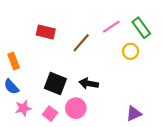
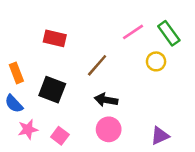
brown line: (81, 43) -> (97, 65), moved
black square: (55, 84) -> (52, 90), moved
pink circle: (76, 108) -> (109, 129), moved

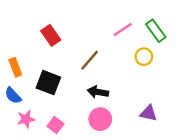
red rectangle: (55, 38) -> (51, 35), turned 42
purple triangle: (160, 136) -> (149, 113), moved, turned 36

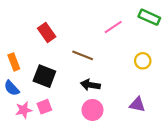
green rectangle: (156, 31) -> (149, 17), moved, turned -30
yellow circle: (144, 57) -> (143, 61), moved
brown line: (90, 60) -> (83, 55), turned 70
pink square: (55, 125) -> (44, 107), moved, turned 32

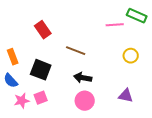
pink line: (113, 27) -> (115, 25), moved, turned 30

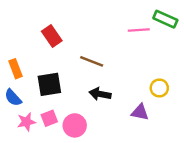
yellow circle: (131, 56) -> (159, 88), moved
black square: (41, 70) -> (49, 84), turned -30
purple triangle: (126, 96) -> (140, 112), moved
pink circle: (85, 101) -> (75, 125), moved

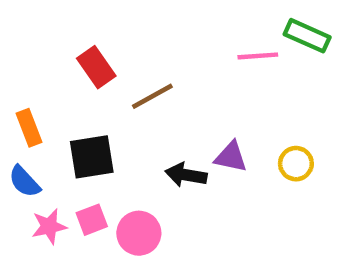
brown line: (92, 61) -> (152, 96), moved, turned -50
purple triangle: (140, 112) -> (231, 157), moved

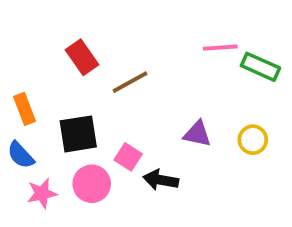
green rectangle: (307, 36) -> (260, 67), moved
black arrow: (186, 175) -> (161, 180), moved
pink square: (92, 220) -> (128, 157), moved, turned -36
pink circle: (139, 233) -> (92, 184), moved

